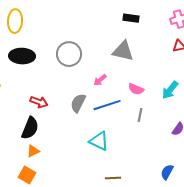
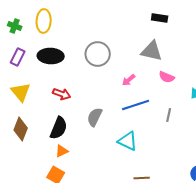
pink semicircle: (136, 89) -> (167, 77), moved
red arrow: (39, 102) -> (62, 94), moved
gray semicircle: (78, 103) -> (95, 117), moved

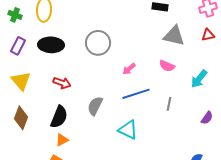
gray triangle: (152, 51) -> (174, 36), moved

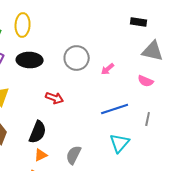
pink arrow: (129, 69) -> (108, 69), moved
red arrow: (62, 83) -> (55, 98), moved
gray semicircle: (95, 106) -> (74, 155), moved
cyan triangle: (128, 130) -> (120, 143), moved, turned 45

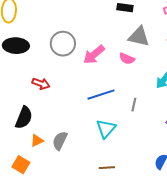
pink arrow: (108, 69) -> (94, 55), size x1.6
pink semicircle: (146, 81) -> (127, 59), moved
orange triangle: (41, 155) -> (37, 141), moved

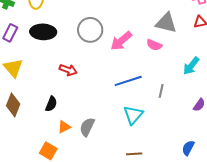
black semicircle: (24, 118) -> (51, 104), size x0.7

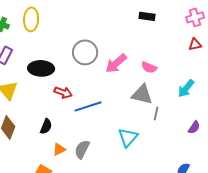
gray triangle: (166, 23) -> (142, 94), moved
black ellipse: (43, 32) -> (41, 68), moved
blue line: (128, 81) -> (88, 106), moved

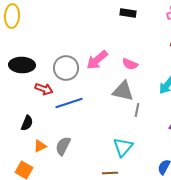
gray circle: (85, 52) -> (66, 68), moved
cyan triangle: (128, 137) -> (123, 147), moved

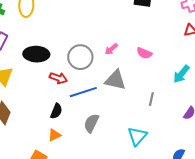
pink arrow: (97, 60) -> (111, 49), size x0.6
gray triangle: (123, 91) -> (115, 80), moved
black semicircle: (27, 123) -> (56, 111), moved
gray semicircle: (63, 146) -> (91, 123), moved

